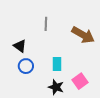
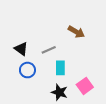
gray line: (46, 24) -> (49, 50), moved, turned 64
brown arrow: (83, 35) -> (76, 32), moved, size x0.7

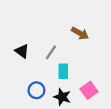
gray line: (49, 50) -> (51, 52), turned -32
blue circle: (27, 70) -> (36, 90), moved

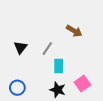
black triangle: (22, 51) -> (20, 47), turned 32
blue circle: (36, 90) -> (17, 88), moved

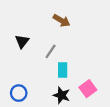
brown arrow: (74, 31) -> (62, 21), moved
black triangle: (20, 47) -> (22, 41), moved

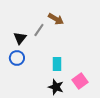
gray line: (51, 51) -> (39, 30), moved
blue circle: (19, 93) -> (17, 58), moved

